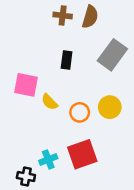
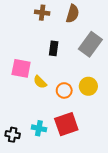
brown cross: (63, 15) -> (42, 13), moved
cyan cross: (48, 159) -> (39, 128), turned 32
black cross: (26, 177) -> (13, 135), moved

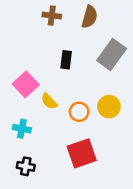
pink square: (21, 68) -> (26, 84), turned 36
cyan cross: (39, 128) -> (22, 129), moved
black cross: (13, 135) -> (26, 166), moved

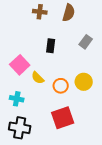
gray rectangle: (112, 55) -> (86, 42), size x0.6
black cross: (26, 166) -> (20, 128), size x1.5

